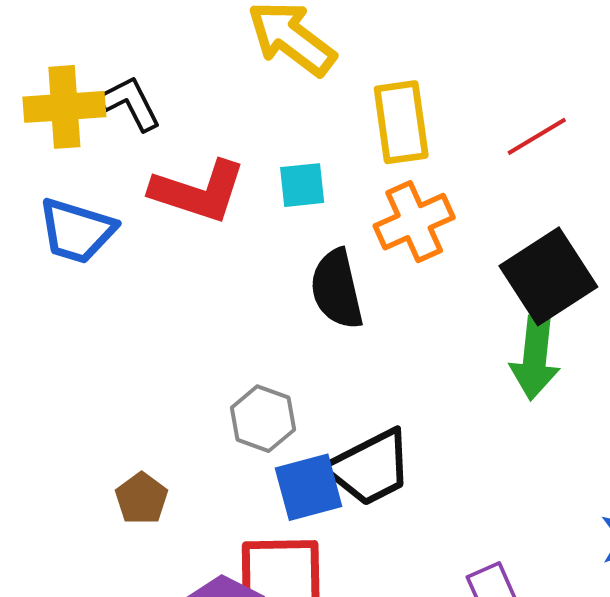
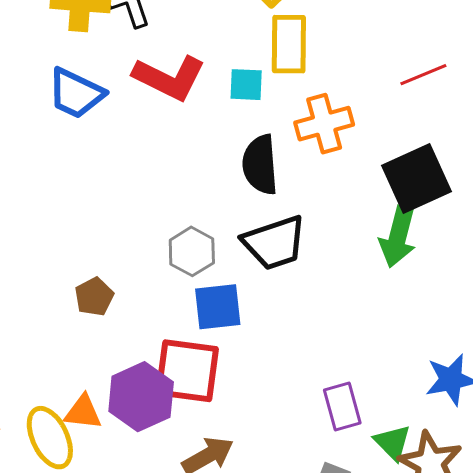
yellow rectangle: (401, 122) -> (289, 44), moved
black trapezoid: (370, 468) -> (274, 243), moved

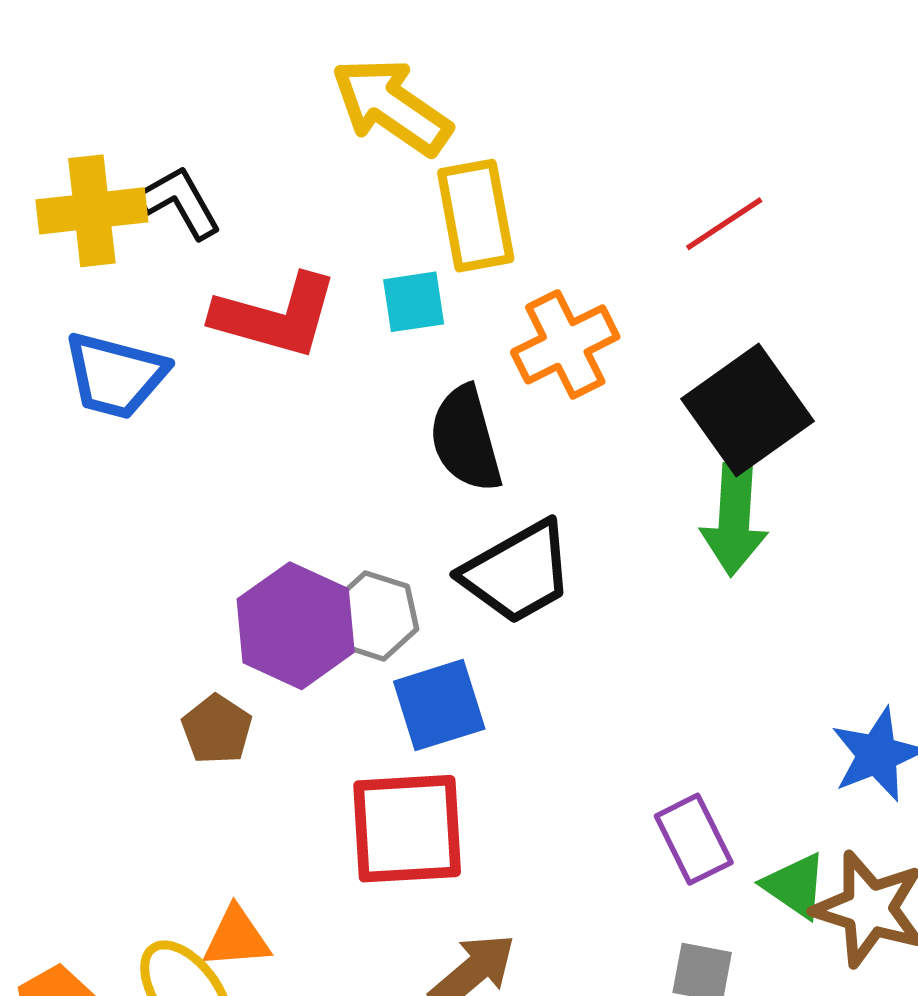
purple hexagon: (141, 397) -> (296, 626), moved

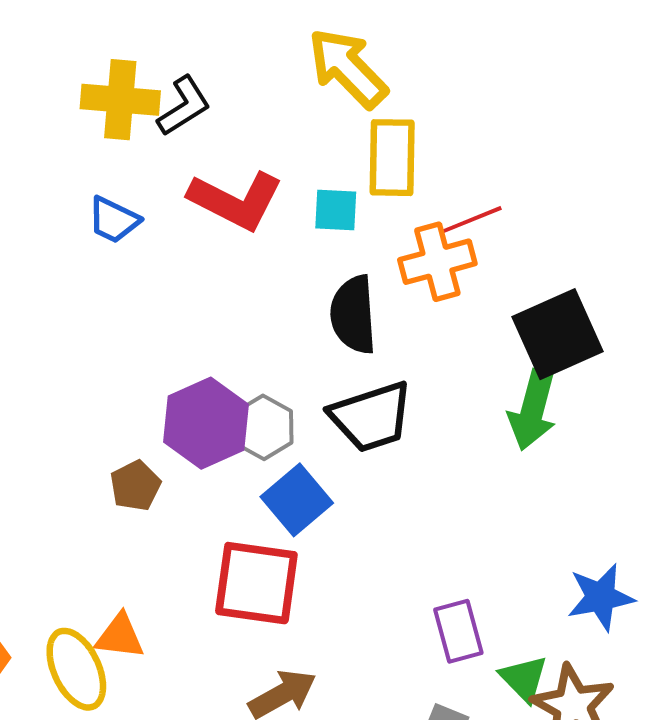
black L-shape: (180, 202) -> (184, 106), turned 76
red line: (724, 224) -> (471, 220), moved
blue trapezoid: (115, 375) -> (114, 220), size x0.7
blue square: (439, 705) -> (297, 500), turned -34

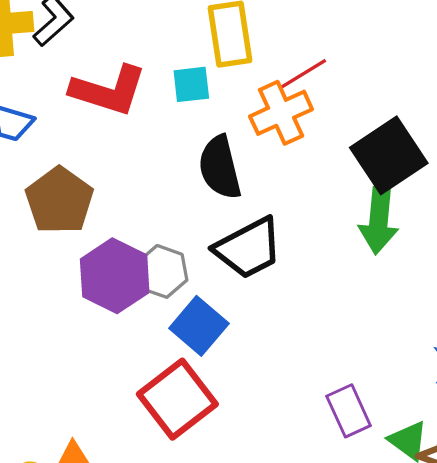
brown pentagon: (135, 486) -> (59, 201), moved, size x1.6
red square: (256, 583) -> (177, 399), turned -36

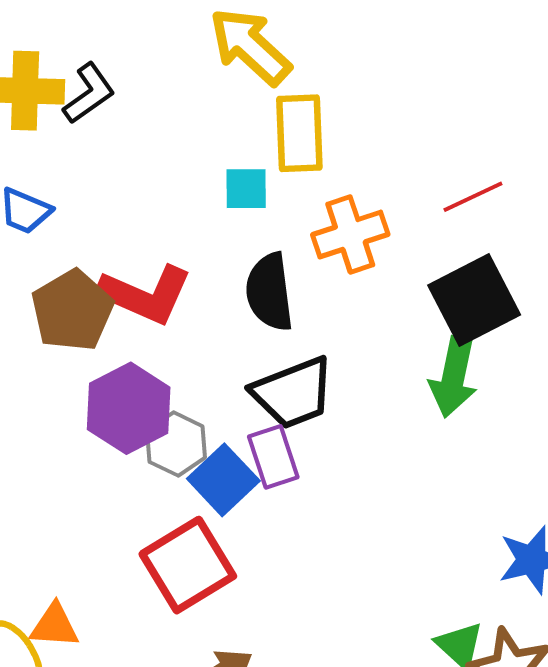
red line: (303, 74) -> (473, 197), moved
red L-shape: (108, 90) -> (145, 294), moved
gray hexagon: (162, 271) -> (176, 444), moved
purple rectangle: (349, 411) -> (273, 457), moved

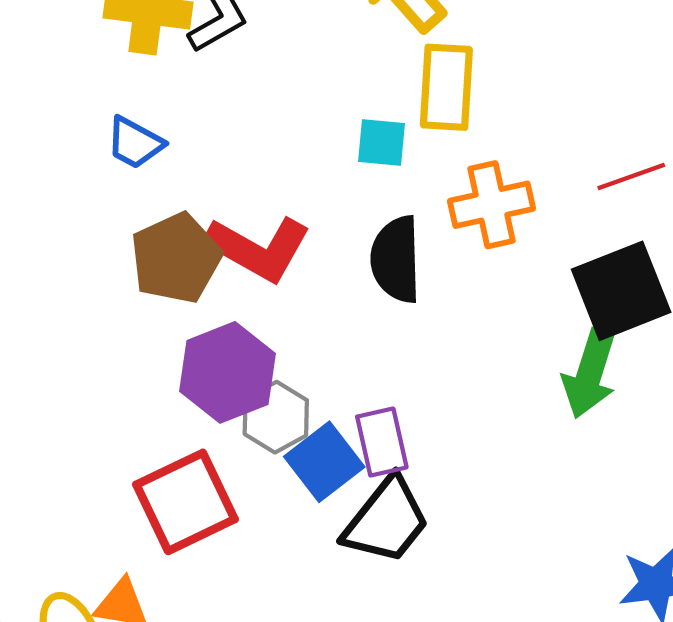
black trapezoid: (293, 393) -> (386, 521), moved, turned -36
red square: (188, 565) -> (185, 502), moved

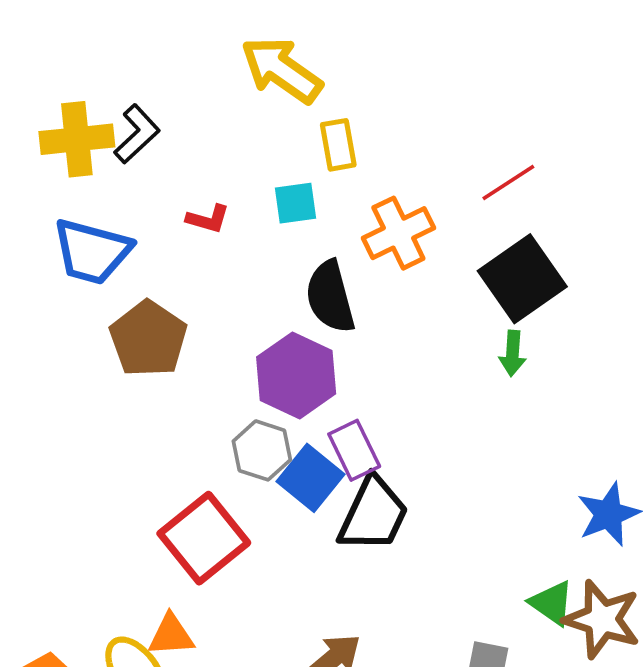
yellow rectangle: (446, 87) -> (338, 145), size x0.7
blue trapezoid: (135, 143) -> (92, 251), size x1.6
red L-shape: (258, 248) -> (208, 219), moved, size x0.5
purple hexagon: (227, 372) -> (296, 375), moved
green arrow: (590, 374) -> (513, 353), size x0.6

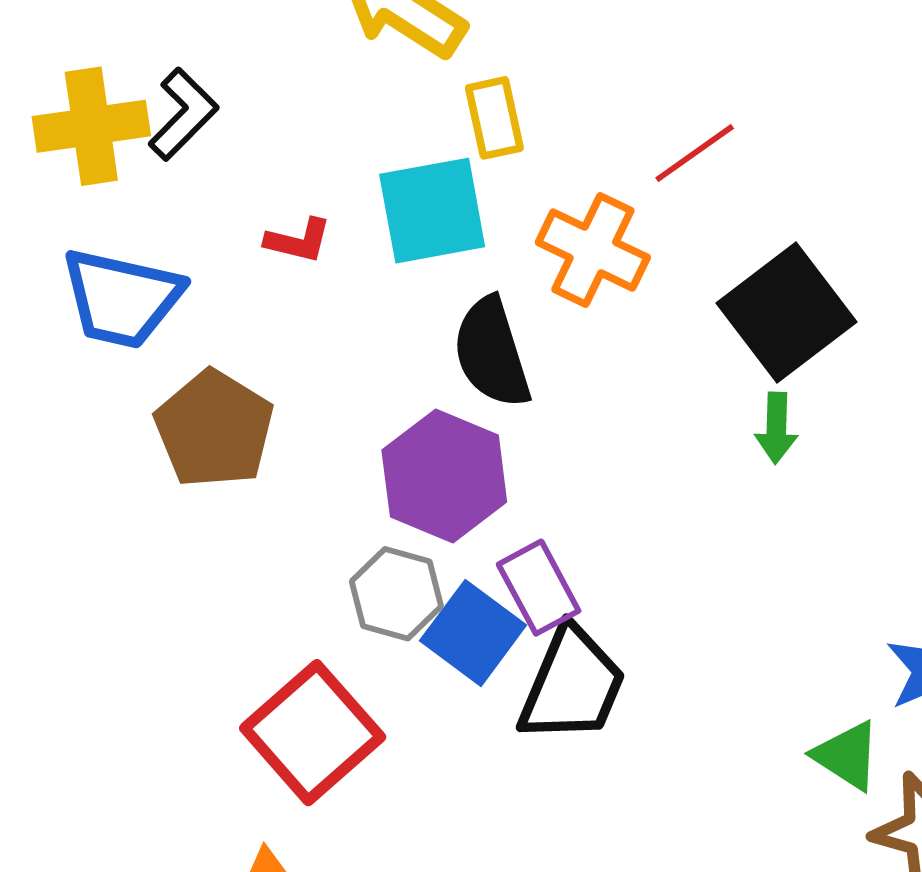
red line: (508, 182) -> (695, 153), moved
cyan square: (295, 203) -> (432, 211), size x1.6
orange cross: (398, 233) -> (593, 250), turned -36
green triangle: (552, 603) -> (847, 756), moved

